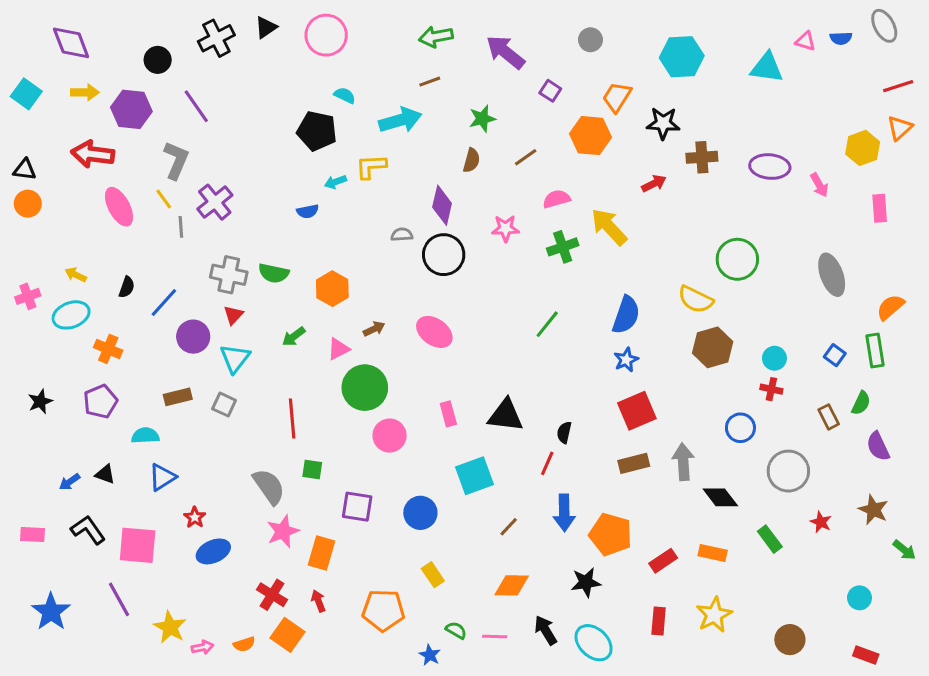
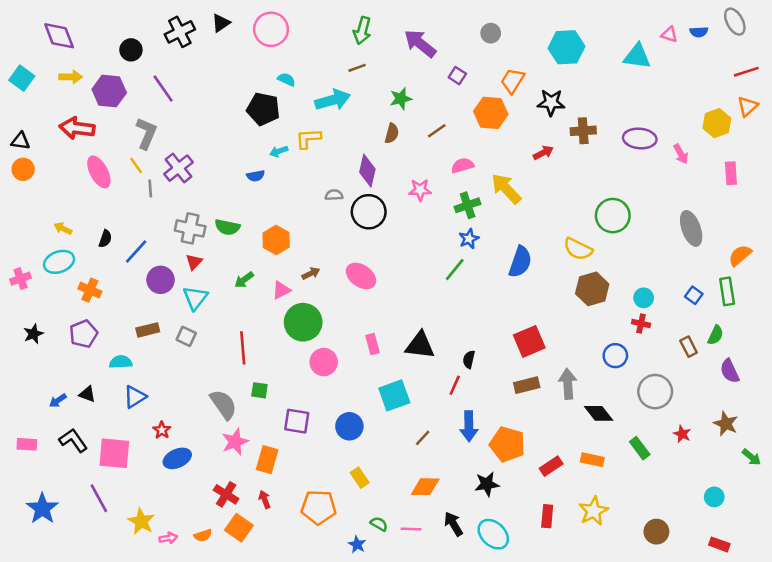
green arrow: (436, 37) -> (362, 31), turned -64
pink cross: (28, 296) -> (21, 279), moved
blue star: (626, 360) -> (469, 239), moved

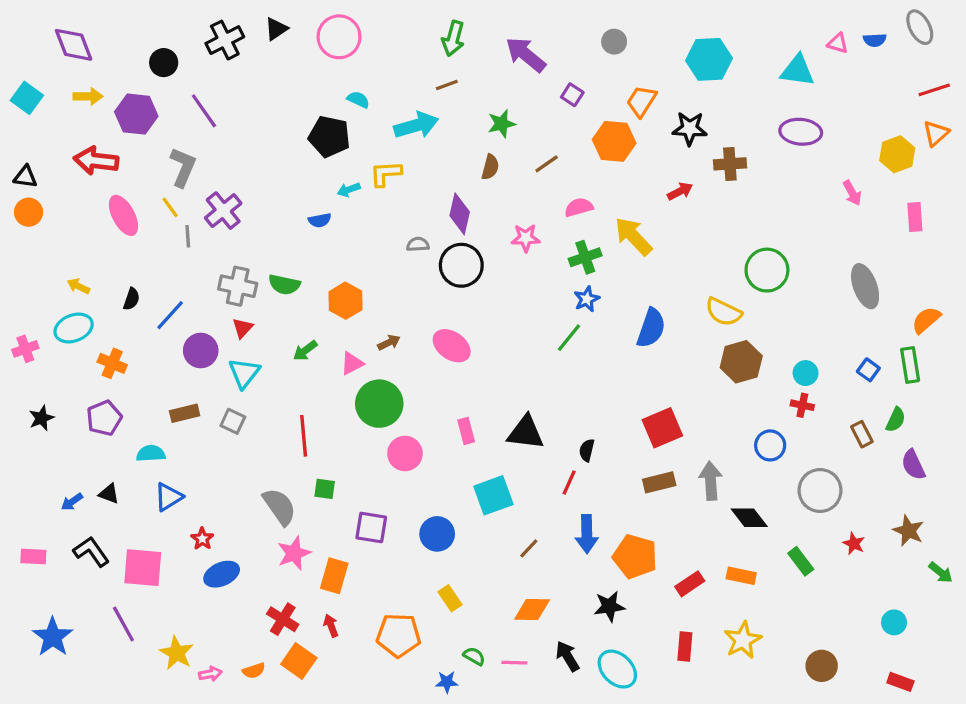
purple ellipse: (640, 139) -> (801, 132), moved
blue star: (357, 544) -> (447, 682), turned -30

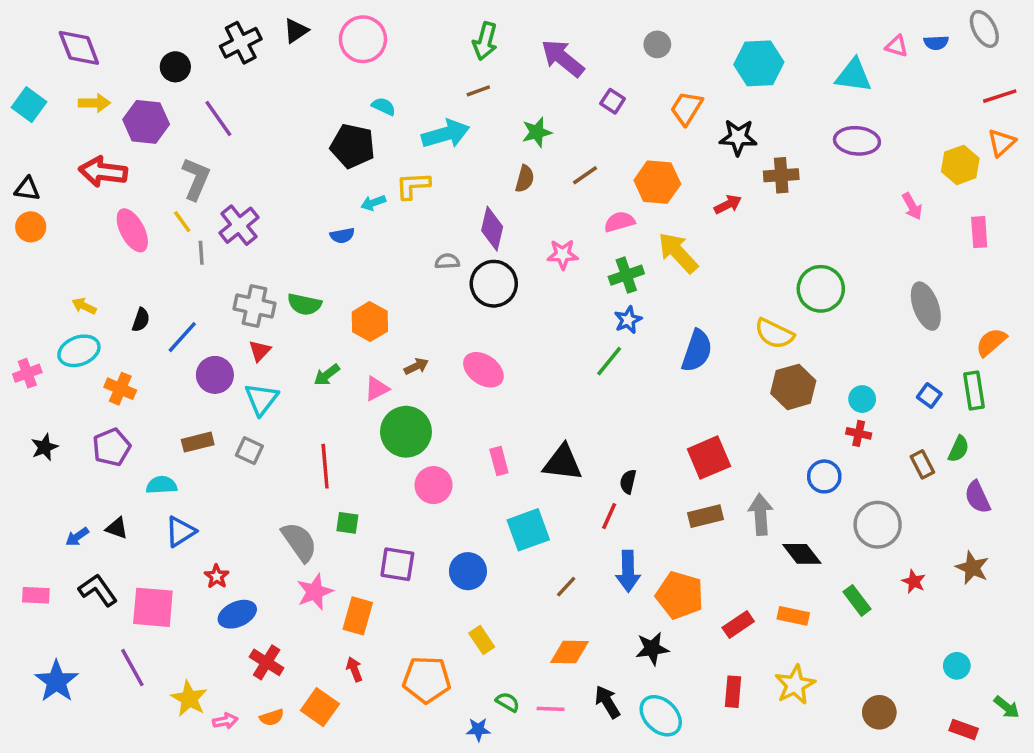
orange hexagon: (614, 141) -> (657, 182), moved
green arrow: (941, 573) -> (1007, 707), moved
red cross: (283, 619) -> (267, 662), moved

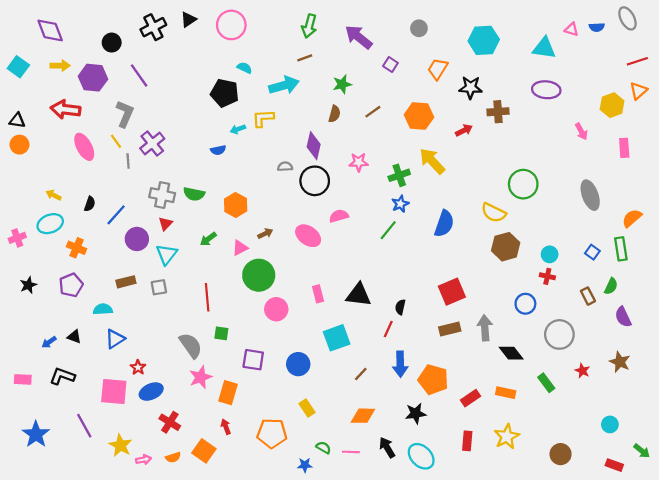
pink semicircle: (619, 222) -> (339, 216), moved
gray square: (249, 451) -> (159, 287), turned -35
black L-shape: (98, 590) -> (62, 376), turned -35
pink square: (153, 607) -> (114, 392), moved

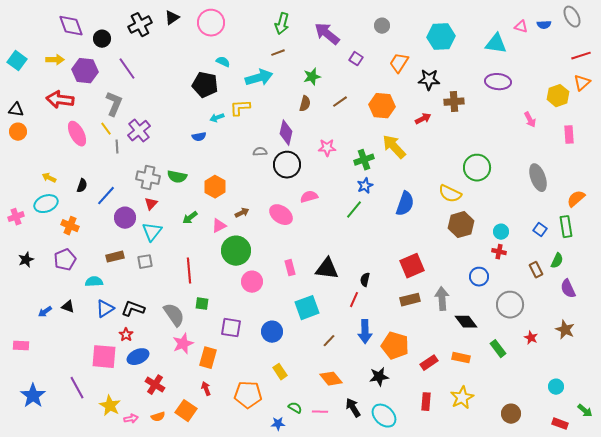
purple diamond: (50, 30) -> (71, 26), moved
black L-shape: (62, 376) -> (133, 309), moved
orange diamond: (363, 416) -> (331, 379), turned 50

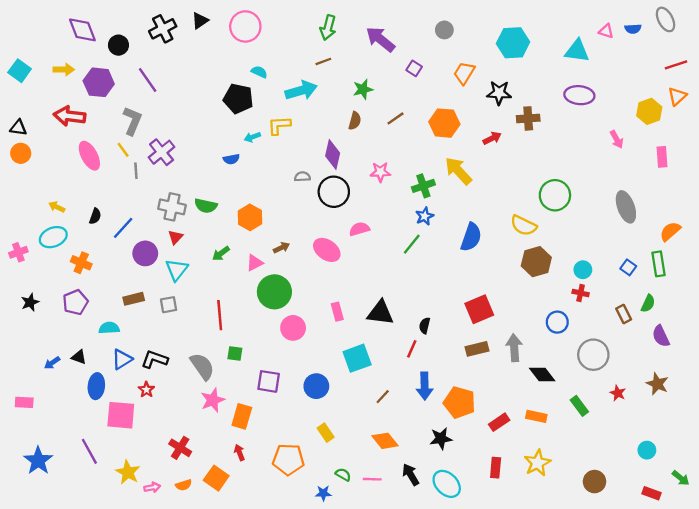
blue ellipse: (138, 357) -> (96, 386), moved, turned -60

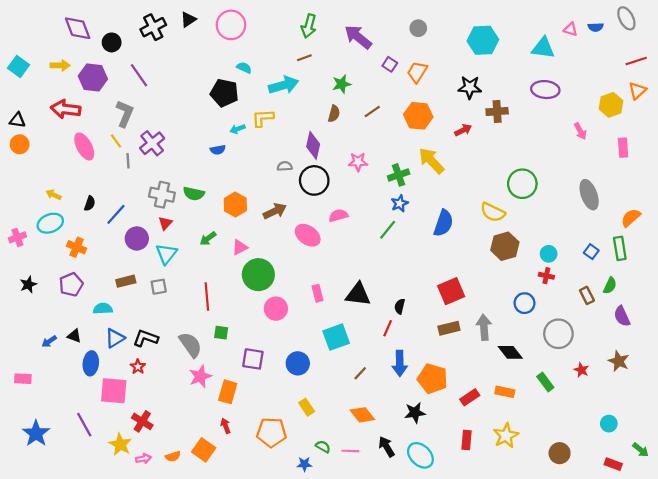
orange trapezoid: (464, 73) -> (417, 72), moved
brown arrow: (281, 248) -> (275, 211), moved, size x1.5
red cross: (180, 448) -> (142, 421), moved

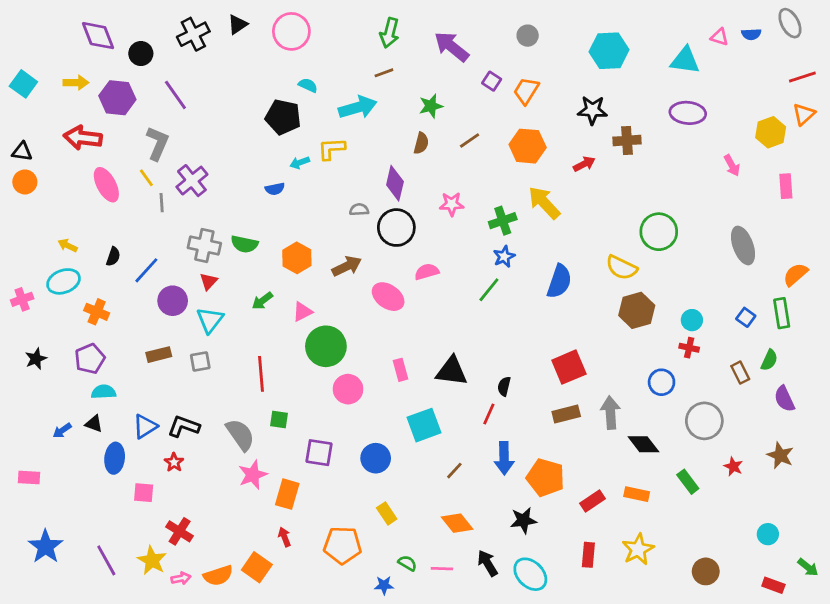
cyan semicircle: (103, 309) -> (104, 392), moved
pink square: (114, 391) -> (144, 493), size x0.6
purple line: (84, 425) -> (106, 560), moved
orange semicircle: (173, 456) -> (218, 576), size x1.5

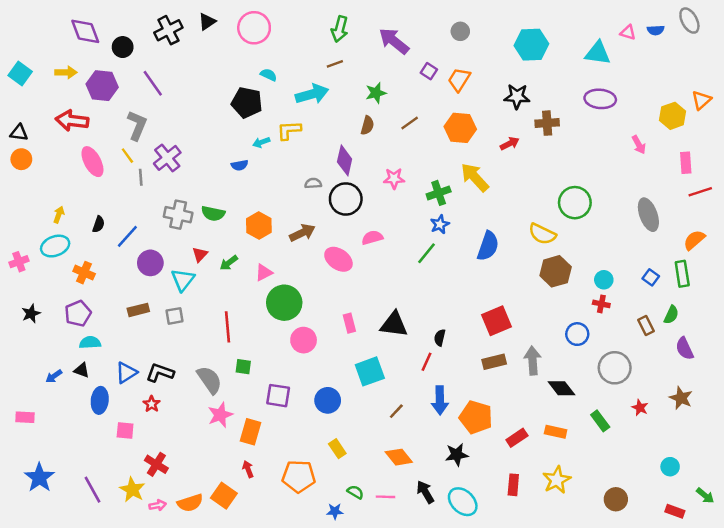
red line: (802, 77) -> (700, 192), moved
yellow arrow: (68, 245) -> (59, 215), turned 84
red triangle: (209, 281) -> (200, 254), moved

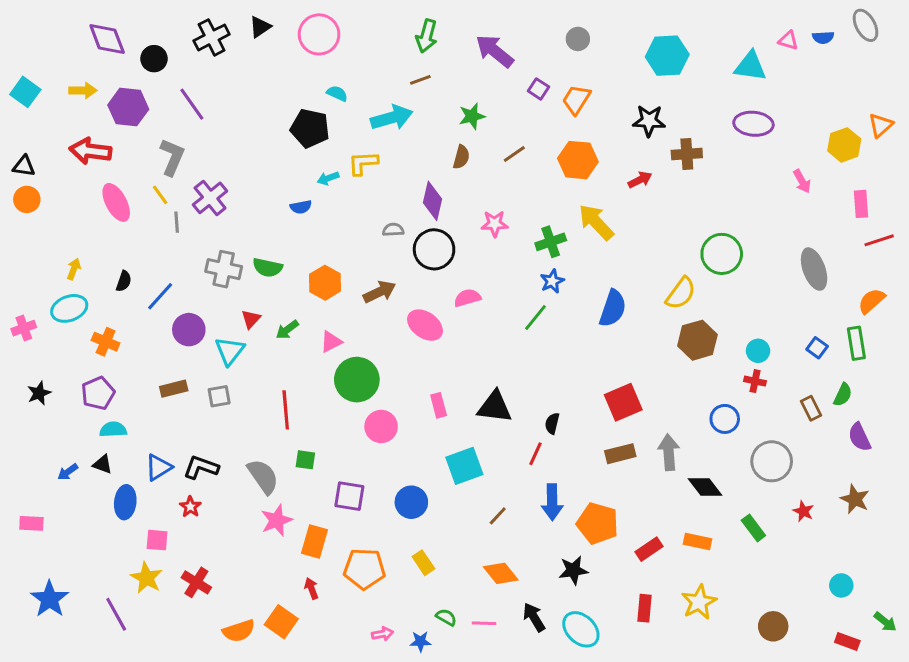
yellow semicircle: (542, 234) -> (681, 293), turned -80
orange pentagon: (299, 476) -> (364, 569), moved
yellow star: (132, 490) -> (146, 578), moved
pink arrow: (158, 505) -> (383, 634), moved

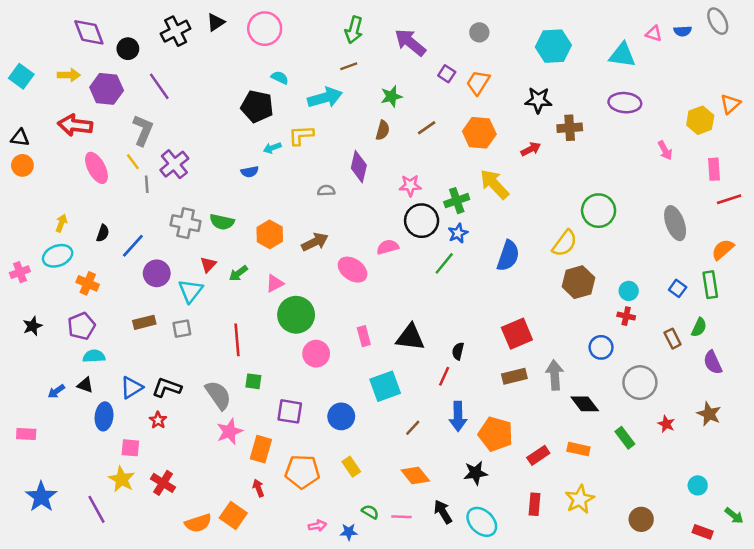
black circle: (434, 249) -> (422, 221), moved

